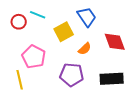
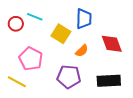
blue trapezoid: (87, 17) -> (84, 19), turned 35
yellow square: (64, 32) -> (61, 34), turned -30
yellow line: (20, 80) -> (17, 82), turned -48

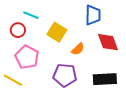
blue trapezoid: (84, 19) -> (93, 15), moved
red circle: (16, 24) -> (18, 30), moved

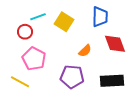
cyan line: (31, 15) -> (38, 17), turned -42
yellow square: (57, 32) -> (64, 22), moved

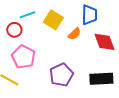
orange semicircle: (85, 51) -> (74, 34), moved
purple pentagon: (72, 77) -> (61, 75), turned -30

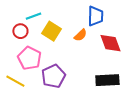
yellow square: (53, 20) -> (51, 31), moved
purple pentagon: (61, 75) -> (53, 76), moved

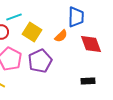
purple pentagon: (53, 76) -> (40, 61), moved
black rectangle: (107, 80) -> (88, 81), size x0.6

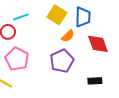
yellow square: (32, 32) -> (57, 15), moved
purple pentagon: (40, 61) -> (62, 61), moved

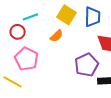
orange semicircle: (68, 36) -> (57, 36), moved
purple pentagon: (62, 61) -> (87, 65), moved

